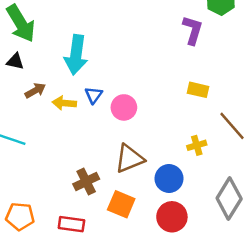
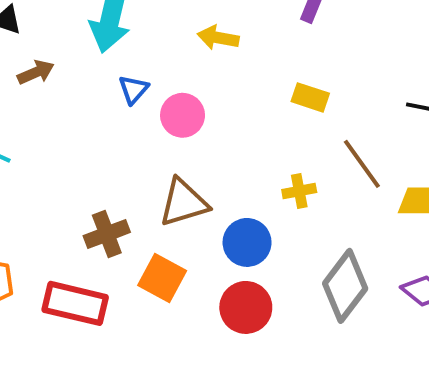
yellow arrow: (64, 103) -> (218, 38), moved
red rectangle: (71, 224) -> (75, 303), size x1.4

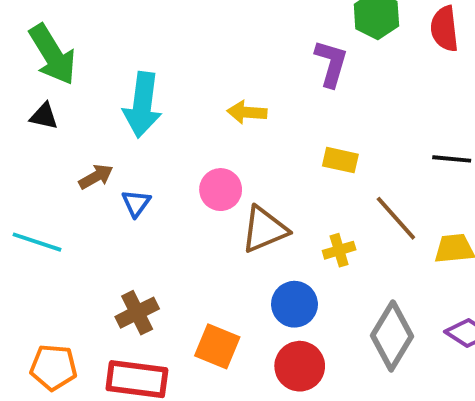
brown arrow: (36, 72) -> (96, 177), moved
blue triangle: (133, 89) -> (136, 203), moved
brown triangle: (184, 203) -> (264, 229), moved
brown cross: (107, 234) -> (137, 313), moved

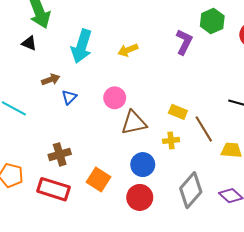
yellow arrow: (247, 112) -> (128, 50), moved, turned -36
yellow rectangle: (340, 160) -> (178, 112), moved

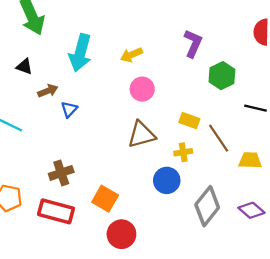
green hexagon: (212, 21) -> (222, 76), moved
black triangle: (29, 43) -> (24, 67), moved
pink circle: (115, 98) -> (142, 89), moved
blue circle: (143, 165) -> (167, 180), moved
red circle: (140, 197) -> (121, 234), moved

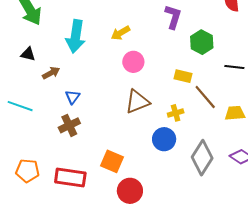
blue triangle: (69, 109) -> (73, 97), moved
yellow rectangle: (189, 121) -> (183, 76), moved
brown cross: (61, 173) -> (69, 125), moved

